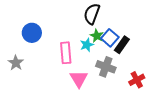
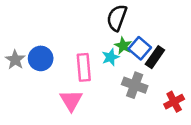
blue circle: (32, 33) -> (41, 58), moved
gray star: (16, 63) -> (15, 60), moved
pink triangle: (79, 79) -> (71, 100), moved

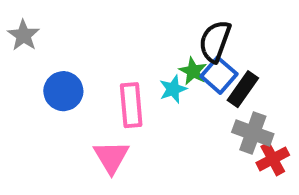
black semicircle: (117, 18) -> (215, 41), moved
gray star: (15, 60) -> (23, 35), moved
gray cross: (135, 85) -> (253, 133), moved

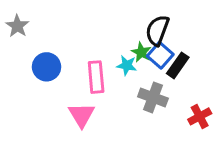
cyan star: (173, 89) -> (127, 65), turned 30
gray cross: (253, 133) -> (153, 97), moved

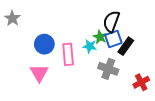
blue square: (160, 55) -> (113, 39), turned 30
blue circle: (47, 67) -> (44, 44), moved
pink triangle: (82, 115) -> (39, 73), moved

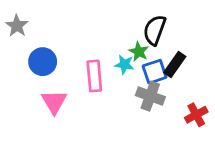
blue square: (113, 39) -> (155, 72), moved
blue circle: (44, 44) -> (43, 62), moved

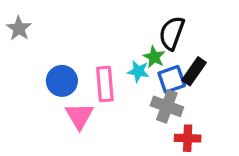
blue circle: (43, 62) -> (62, 81), moved
pink triangle: (54, 102) -> (79, 116), moved
red cross: (196, 115) -> (188, 138), moved, turned 30

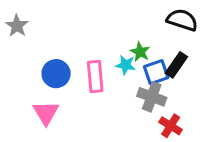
black semicircle: (172, 33) -> (182, 20), moved, turned 88
pink triangle: (79, 116) -> (46, 113), moved
red cross: (188, 138) -> (171, 126), turned 30

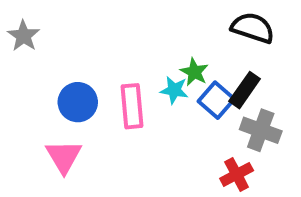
blue square: (156, 72) -> (216, 100), turned -30
gray cross: (152, 97) -> (261, 130), moved
red cross: (171, 126) -> (237, 174), turned 30

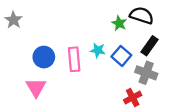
green star: (194, 72) -> (119, 23), moved
black rectangle: (245, 90) -> (150, 46), moved

